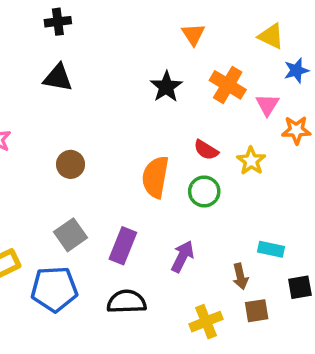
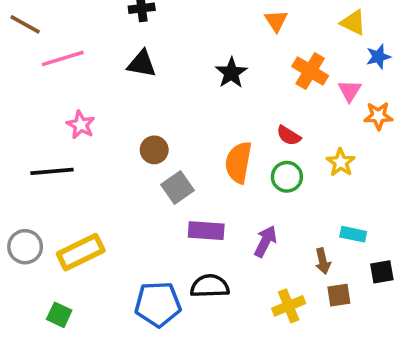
black star: (166, 87) -> (231, 73), moved
yellow star: (251, 161) -> (341, 162), moved
gray square: (71, 235) -> (178, 188), moved
purple rectangle: (123, 246) -> (206, 231), turned 72
blue pentagon: (54, 289) -> (158, 304), moved

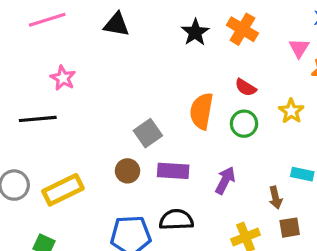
orange cross: (310, 71) -> (242, 29), moved
brown circle: (154, 150) -> (128, 171), moved

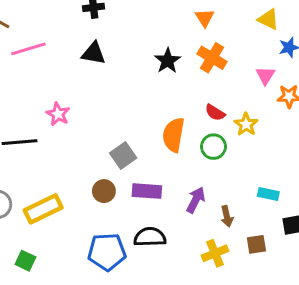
pink star: (63, 78) -> (58, 114), moved
yellow star: (291, 111) -> (246, 124), moved
brown arrow: (275, 198) -> (227, 216), moved

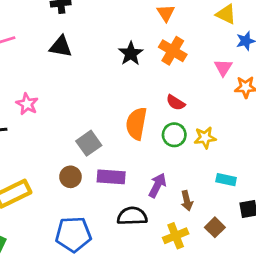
yellow star: (246, 124) -> (205, 138), moved, turned 30
black semicircle: (150, 237) -> (132, 216), moved
brown square: (256, 244) -> (215, 227), turned -36

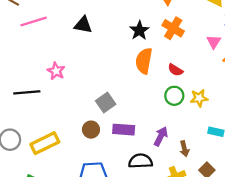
orange semicircle: (136, 124) -> (144, 61), moved

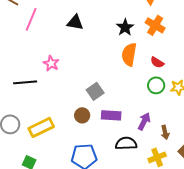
pink line: (34, 21) -> (31, 19), turned -50

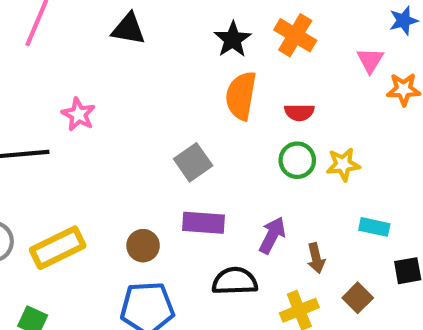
red semicircle: (157, 62) -> (299, 112), turned -32
gray square: (95, 91) -> (193, 162), moved
brown circle: (82, 115) -> (143, 246), moved

